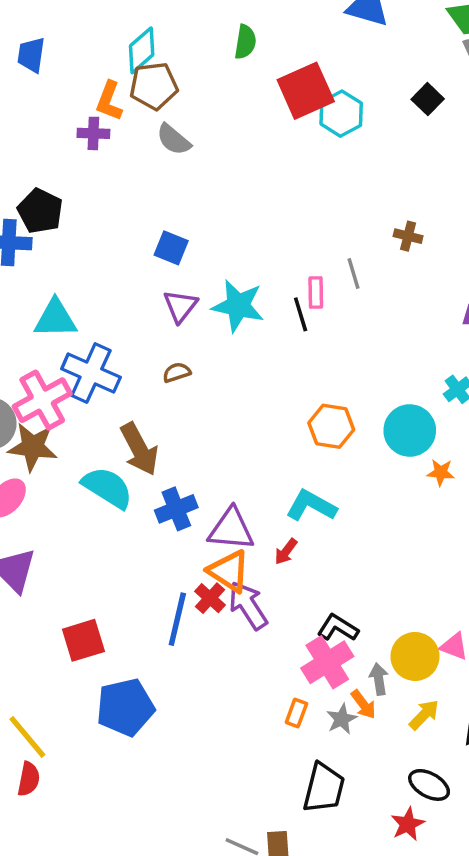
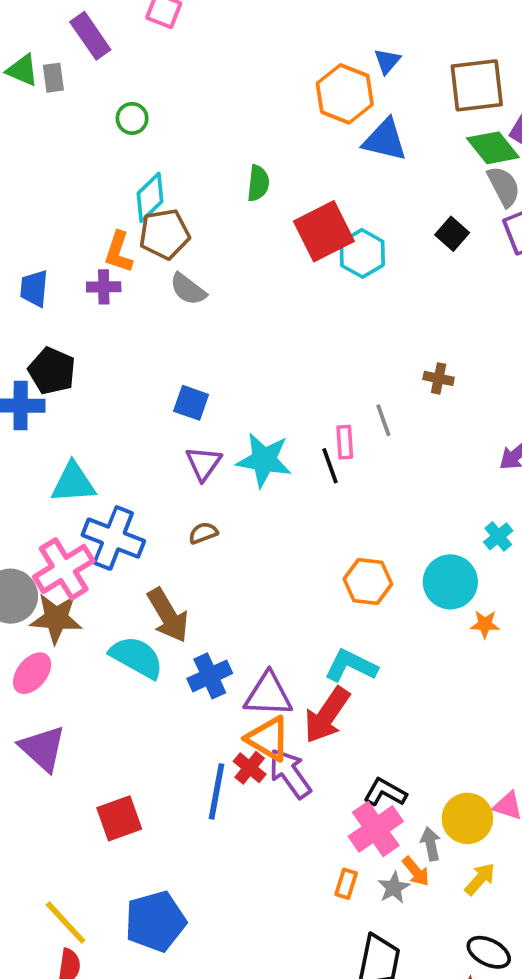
blue trapezoid: (31, 55) -> (34, 288), moved
red arrow: (286, 552) -> (327, 715), size x2.0
blue pentagon: (125, 707) -> (155, 921), moved

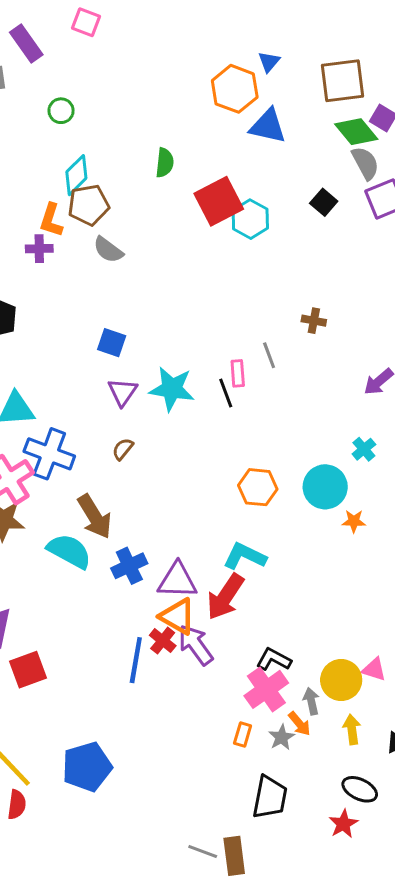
brown semicircle: (203, 533) -> (123, 449), turned -30
red square: (119, 818) -> (28, 670), moved
yellow arrow: (480, 879) -> (352, 729), turned -48

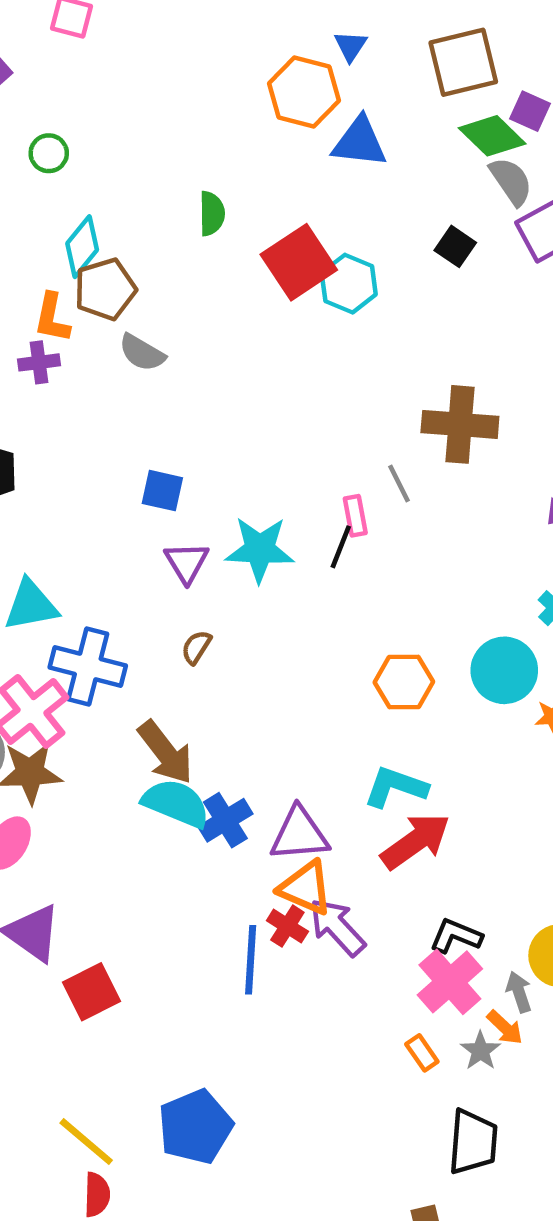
brown cross: (314, 321) -> (460, 424), size x2.0
black line: (226, 393) -> (341, 547), turned 48
cyan semicircle: (69, 551) -> (176, 803), moved
red arrow: (225, 597) -> (416, 841), moved, turned -153
orange rectangle: (243, 734) -> (422, 1053), turned -45

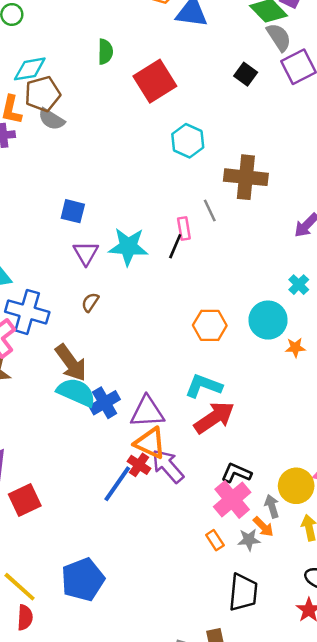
cyan diamond: (82, 247) -> (30, 69), turned 40
cyan hexagon: (349, 284) -> (188, 141), moved
gray semicircle: (142, 353) -> (51, 119), moved
blue line: (251, 960) -> (117, 484), turned 30
gray star: (480, 1051) -> (249, 540), turned 30

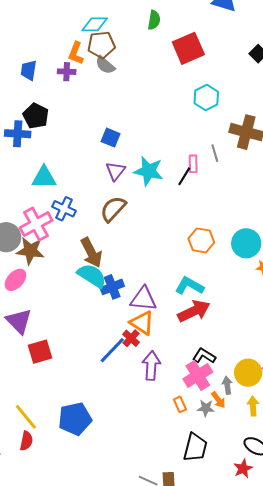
brown semicircle: (90, 302) -> (113, 209), size x1.8
blue cross: (27, 312) -> (64, 209), size x0.7
purple arrow: (168, 466) -> (151, 366), moved, turned 36

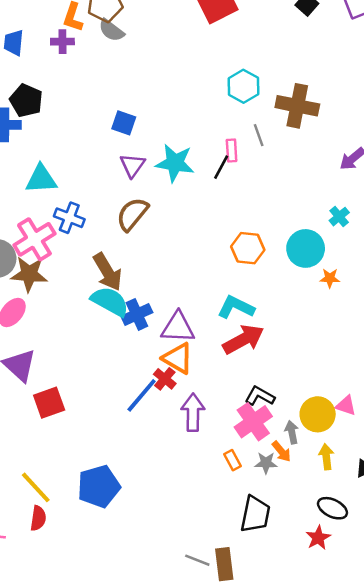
cyan hexagon: (206, 97) -> (243, 86), moved

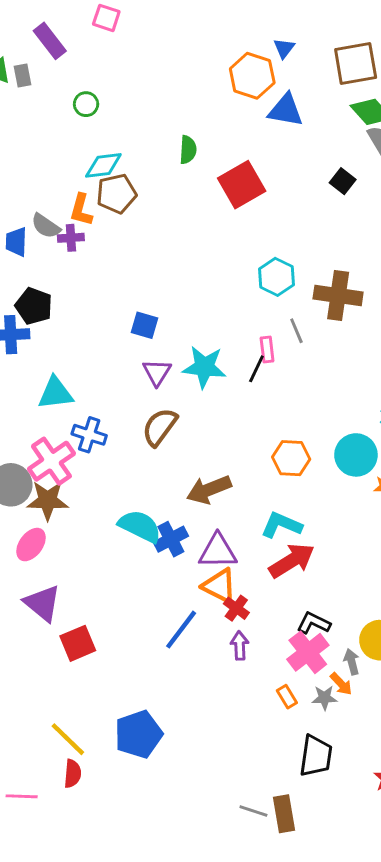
gray semicircle: (111, 30) -> (46, 226), moved
brown arrow: (108, 272) -> (209, 490), moved, turned 102
red cross: (165, 379) -> (236, 608), moved
purple arrow: (193, 412) -> (240, 646), size x0.7

